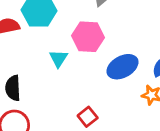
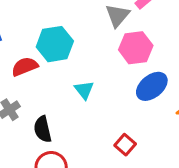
pink hexagon: (88, 37) -> (136, 48), moved

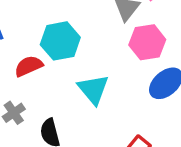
cyan triangle: (84, 90) -> (93, 89), size x1.5

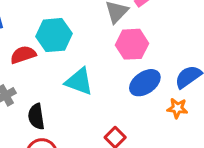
cyan triangle: (93, 89) -> (79, 81), turned -36

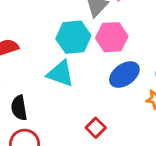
cyan hexagon: (54, 35) -> (73, 37), moved

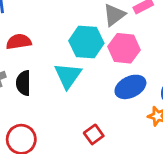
cyan triangle: (60, 74) -> (68, 76), turned 36
black semicircle: (19, 108) -> (23, 83), moved

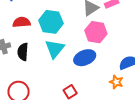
cyan hexagon: (86, 42) -> (51, 22), moved
blue ellipse: (130, 87) -> (85, 58), moved

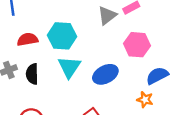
pink hexagon: (96, 32) -> (137, 45), moved

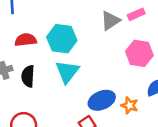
blue ellipse: (105, 74) -> (102, 100), moved
orange star: (145, 100) -> (130, 105), moved

